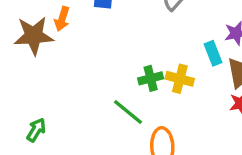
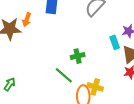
yellow cross: (180, 79) -> (95, 87), moved

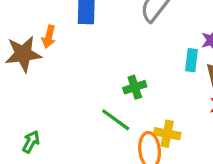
cyan rectangle: (115, 42) -> (192, 60), turned 32

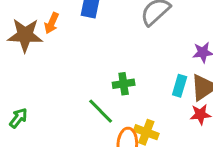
cyan rectangle: (192, 60) -> (180, 86), moved

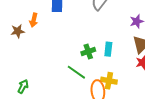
brown star: (25, 35) -> (18, 31), size x0.6
cyan rectangle: (180, 86) -> (108, 49), moved

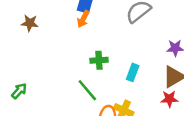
orange arrow: (34, 20) -> (83, 19), moved
green cross: (88, 51) -> (99, 60), moved

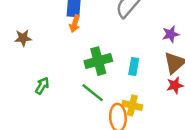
green cross: (99, 60) -> (98, 61), size x1.5
green arrow: (19, 91) -> (42, 86), moved

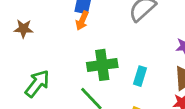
green arrow: (42, 86) -> (37, 84), size x1.5

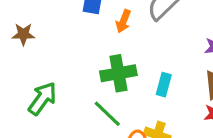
orange arrow: (82, 21) -> (123, 21), moved

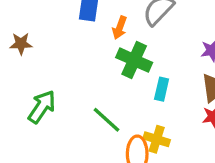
green cross: (118, 73) -> (134, 60), moved, turned 36

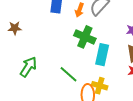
orange arrow: (120, 28) -> (79, 10), moved
cyan rectangle: (162, 89) -> (102, 55), size x1.5

